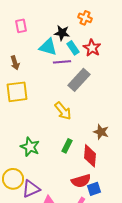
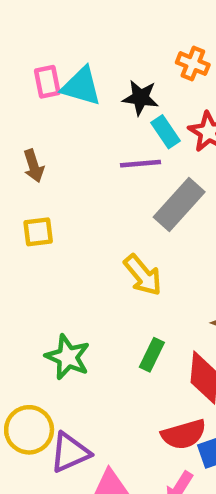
cyan triangle: (48, 47) -> (81, 86), moved
yellow square: (17, 92) -> (38, 232), size x0.6

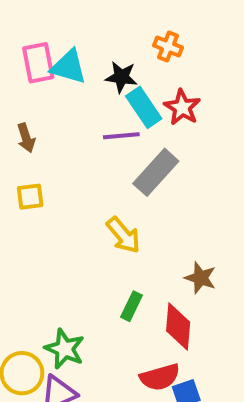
pink rectangle: (47, 82) -> (38, 63), size x1.4
cyan rectangle: (166, 132) -> (144, 107), size x1.4
green star: (68, 357) -> (65, 349), moved

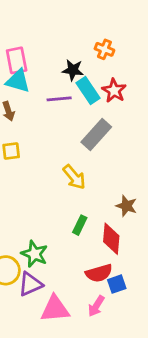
cyan triangle: (69, 67) -> (18, 81), moved
purple line: (121, 136) -> (59, 99), moved

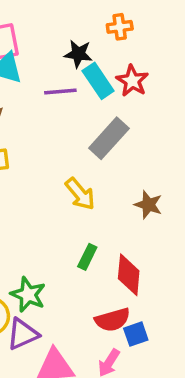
orange cross: (104, 49) -> (120, 27), turned -30
brown star: (126, 206) -> (148, 205), moved

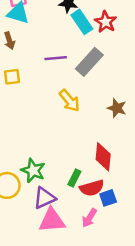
purple line: (60, 92) -> (56, 58), moved
green rectangle: (87, 257) -> (74, 178), moved
purple triangle: (23, 334) -> (44, 198), moved

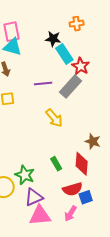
red star: (106, 22) -> (81, 66), moved
brown star: (117, 108) -> (93, 141), moved
green rectangle: (74, 178) -> (56, 164), moved, turned -56

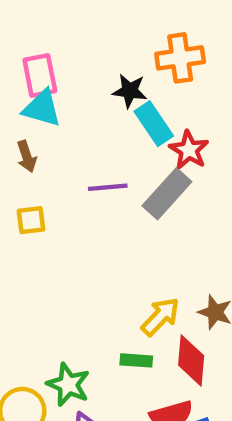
orange cross: (77, 24) -> (180, 58), size x1.5
yellow arrow: (54, 118) -> (160, 317), moved, turned -96
green rectangle: (56, 164) -> (136, 360), turned -56

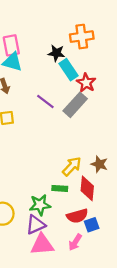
purple line: (108, 187) -> (45, 101), turned 42
green star: (68, 385) -> (40, 205), moved, turned -30

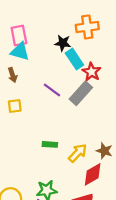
green rectangle: (60, 188) -> (50, 144), moved
red diamond: (87, 188) -> (93, 174), turned 55

